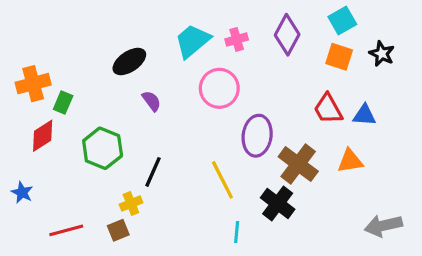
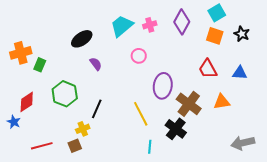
pink circle: (219, 88) -> (139, 56), size x0.6
blue triangle: (364, 115) -> (240, 73), moved
red diamond: (43, 136) -> (27, 102), moved

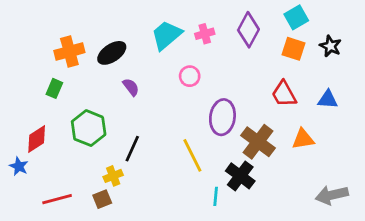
orange cross: (21, 53) -> (69, 52), moved
cyan line: (150, 147) -> (216, 196), moved

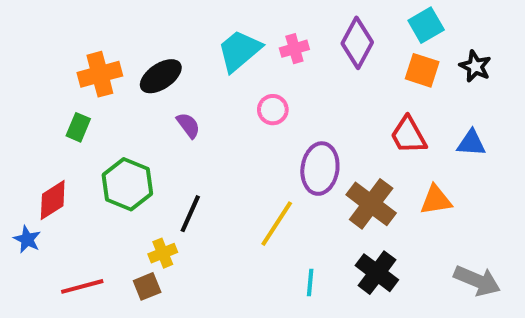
yellow line: (192, 155) -> (277, 224), turned 60
black cross: (240, 176) -> (377, 273), moved
gray arrow: (332, 195) -> (477, 281), turned -144

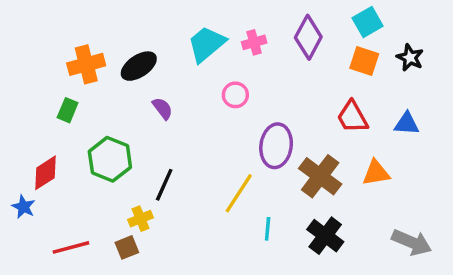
cyan line: (310, 283) -> (268, 229), moved

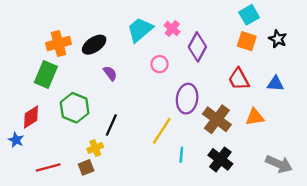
purple diamond: (308, 37) -> (197, 47), moved
pink cross: (254, 42) -> (172, 29), turned -35
green rectangle: (68, 110) -> (46, 74), size x1.6

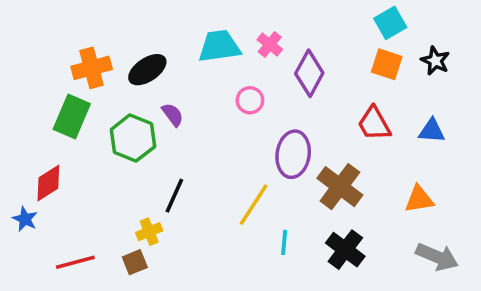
cyan trapezoid: (140, 30) -> (219, 46), turned 32
green hexagon: (75, 108) -> (133, 138), moved
orange triangle: (255, 117) -> (419, 199), moved

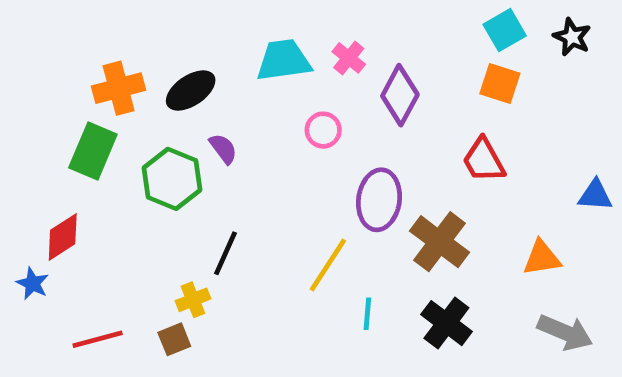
black star: (435, 61) -> (572, 37), moved
blue triangle: (432, 131) -> (595, 195), moved

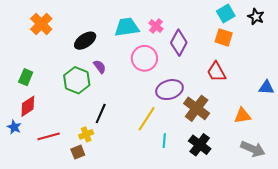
orange cross: (119, 88) -> (41, 24), moved, turned -30
pink circle: (323, 130) -> (144, 58), size x1.6
green rectangle: (93, 151) -> (26, 77), moved, size x0.7
purple ellipse: (379, 200) -> (169, 90), turned 65
red line: (98, 339) -> (49, 136), moved

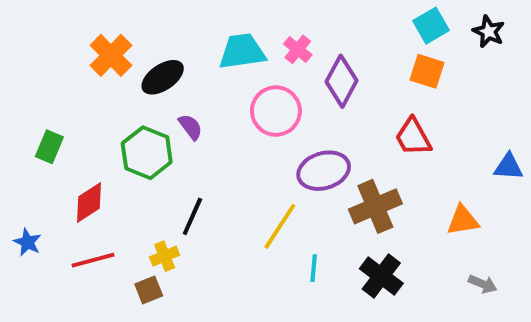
orange cross: (41, 24) -> (111, 55), moved
red diamond: (28, 106) -> (89, 202), moved
brown cross: (197, 108) -> (375, 206), turned 30
gray arrow: (253, 149) -> (483, 284), size x0.6

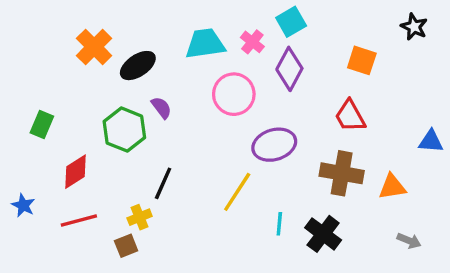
cyan square: (431, 26) -> (291, 22), moved
brown cross: (375, 206) -> (342, 173), moved, turned 33
cyan line: (314, 268) -> (279, 224), moved

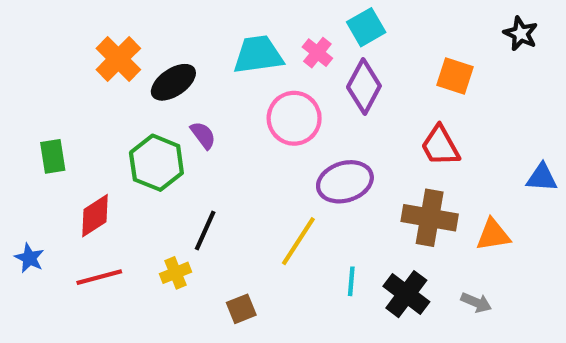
green rectangle: (42, 124) -> (53, 156), turned -32
gray arrow: (409, 241) -> (476, 302), moved
brown square: (126, 246) -> (241, 309), moved

